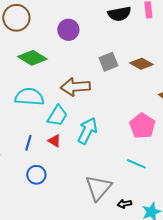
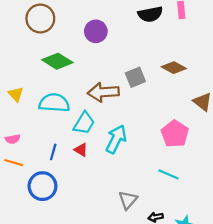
gray square: (108, 62) -> (135, 77), moved
blue circle: (36, 175) -> (42, 186), moved, size x1.4
gray triangle: (98, 188) -> (128, 200), size x0.7

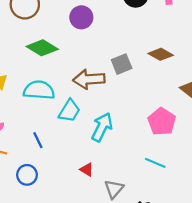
red triangle: (81, 150) -> (87, 169), moved
blue line: (53, 152) -> (38, 140), turned -42
blue circle: (42, 186) -> (27, 175), size x0.7

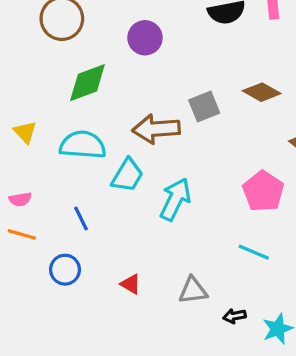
green diamond: (42, 48) -> (87, 83), turned -52
red triangle: (87, 169) -> (131, 284), moved
gray triangle: (114, 189) -> (193, 290), turned 42

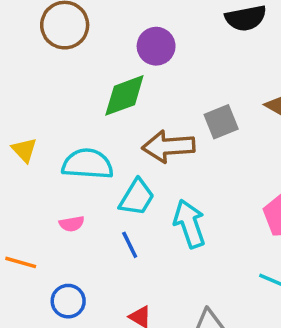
green diamond: (87, 83) -> (124, 95), moved
pink semicircle: (20, 199) -> (72, 224), moved
cyan arrow: (175, 199) -> (189, 224), turned -45
blue line: (81, 218) -> (130, 245), moved

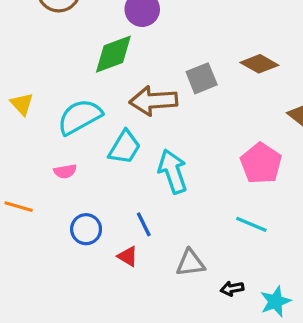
cyan semicircle: (88, 164) -> (80, 117), turned -33
blue line: (130, 245) -> (144, 224), moved
blue circle: (68, 301) -> (86, 229), moved

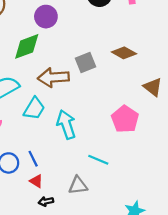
blue line: (144, 224) -> (33, 159), moved
cyan line: (251, 224) -> (98, 160), moved
black arrow: (232, 289) -> (46, 201), moved

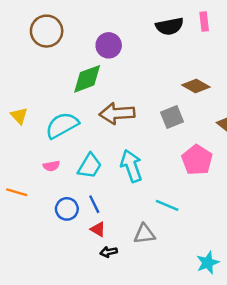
gray square: (85, 62) -> (172, 117), moved
cyan trapezoid: (34, 108) -> (90, 166), moved

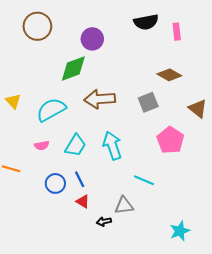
pink rectangle: (204, 21) -> (177, 32), moved
black arrow: (109, 252) -> (104, 221), moved

